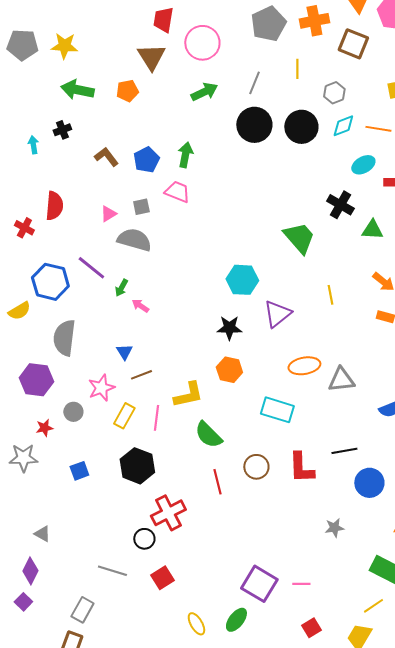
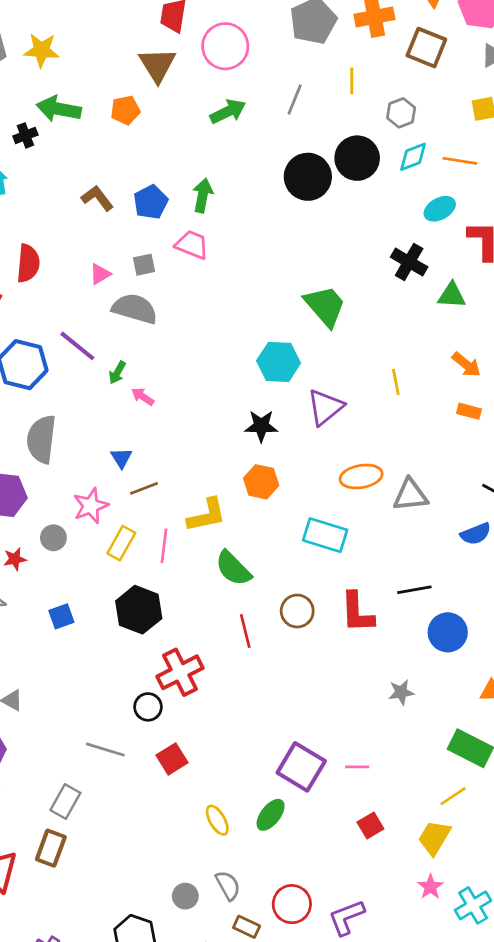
black circle: (254, 125) -> (308, 177), moved
black cross: (62, 130) -> (25, 135), moved
green trapezoid: (299, 238) -> (325, 306), moved

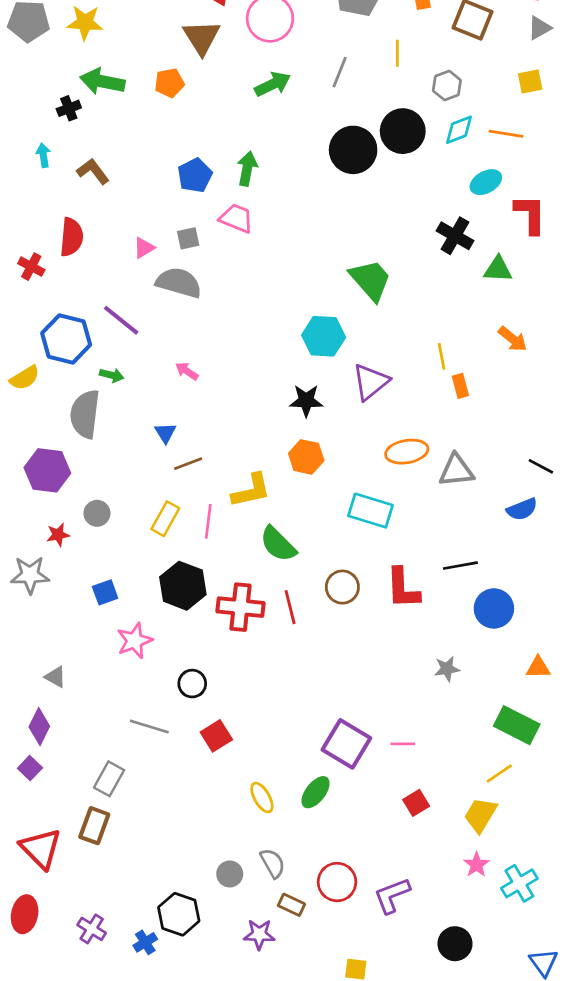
brown L-shape: (97, 198) -> (93, 171), moved
green arrow: (117, 373) -> (112, 375), moved, turned -105
orange rectangle: (469, 411) -> (460, 386), moved, turned 60
pink star: (91, 506) -> (135, 641), moved
red cross: (180, 672) -> (240, 607), moved, turned 33

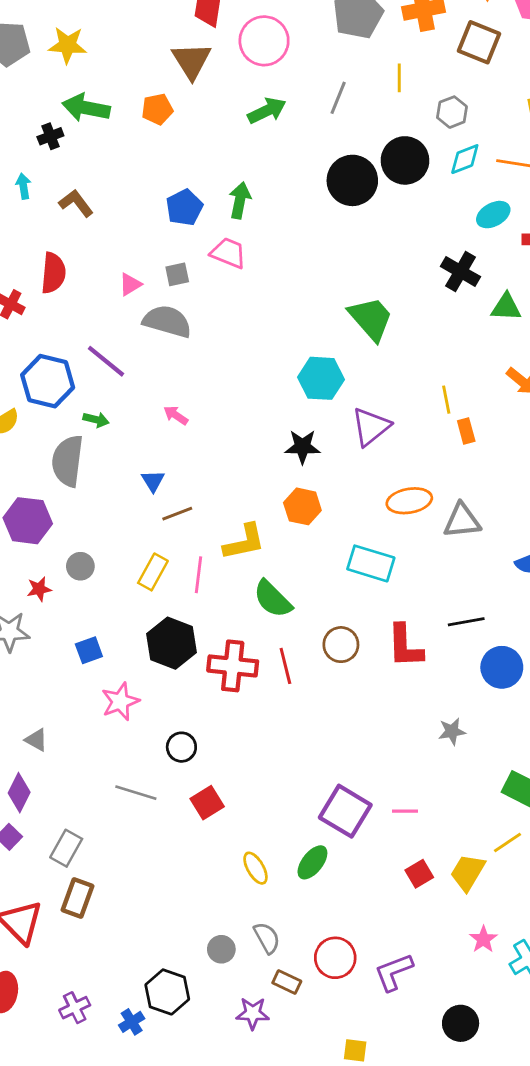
gray rectangle: (109, 779) -> (66, 848), moved
yellow trapezoid: (480, 815) -> (468, 872), moved
purple cross: (92, 929) -> (75, 1008), turned 32

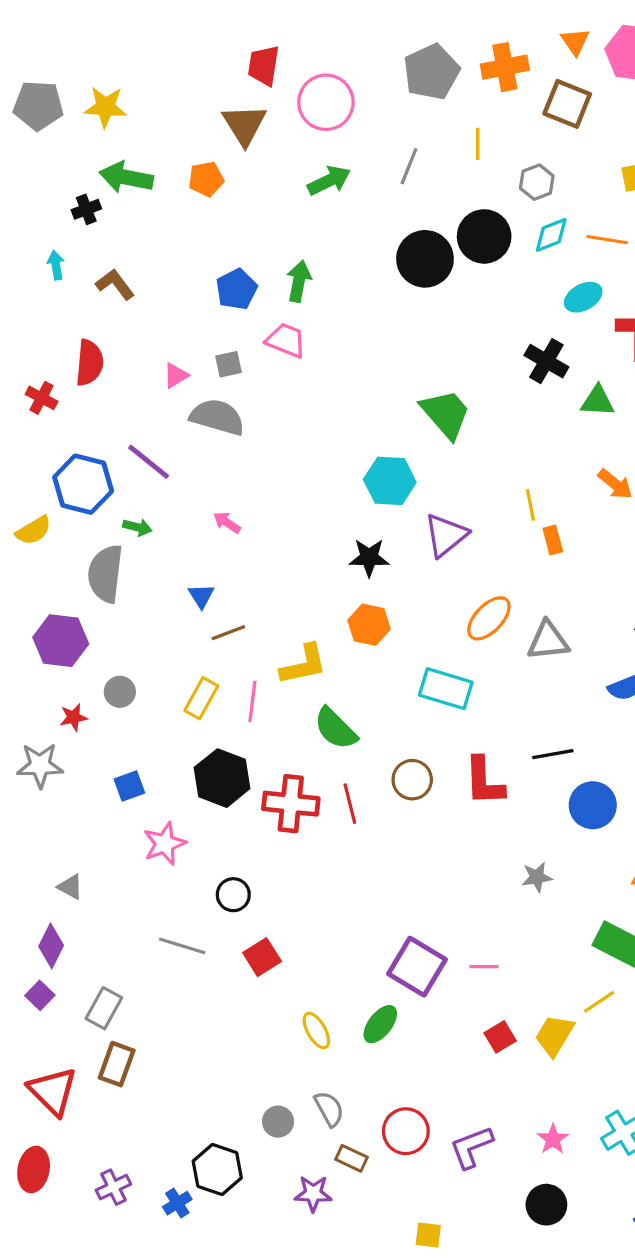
orange ellipse: (409, 501) -> (489, 618), turned -36
pink star: (483, 939) -> (553, 1139), moved

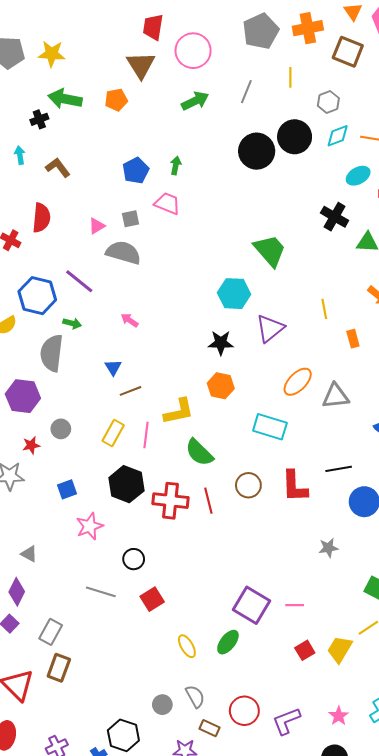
green arrow: (299, 281) -> (176, 165), size x0.7
orange rectangle: (553, 540) -> (353, 339), moved

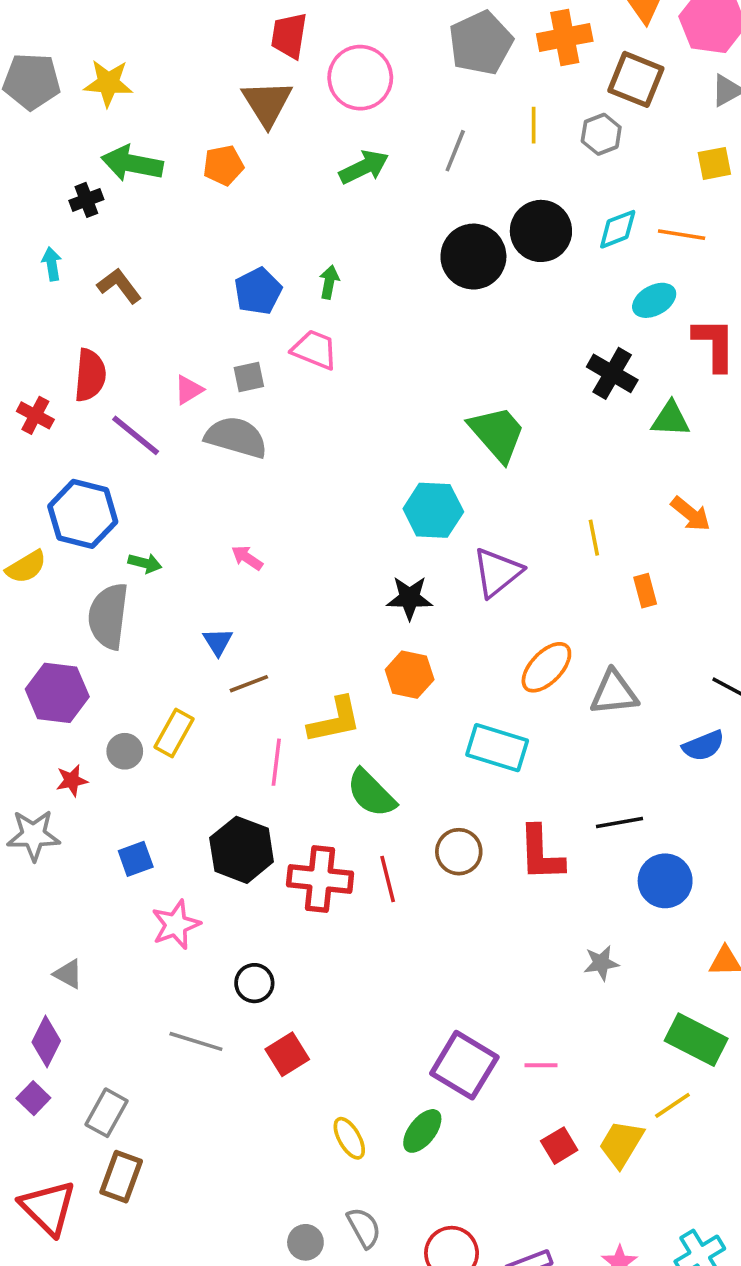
gray hexagon: (328, 102) -> (601, 134), moved
purple line: (79, 281) -> (136, 435), moved
yellow rectangle: (113, 433) -> (174, 733), moved

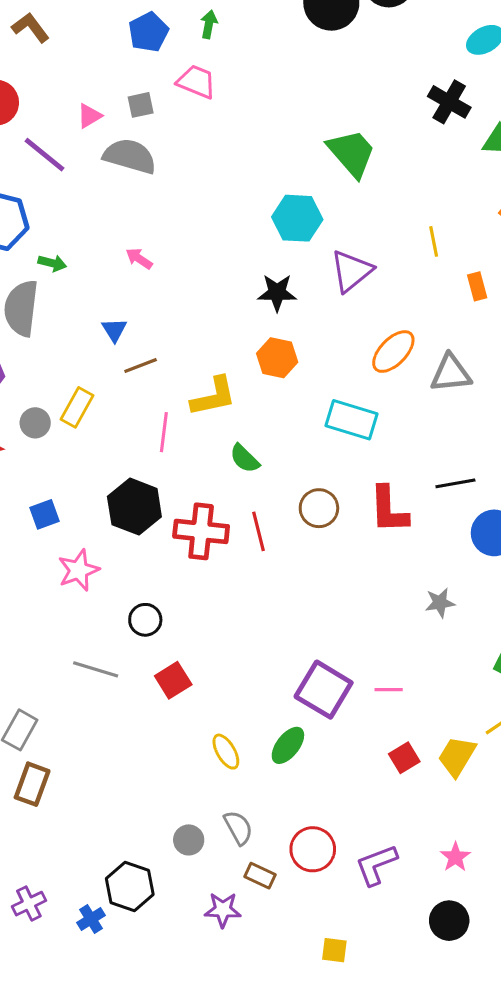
green semicircle: (371, 793) -> (244, 459), size x0.7

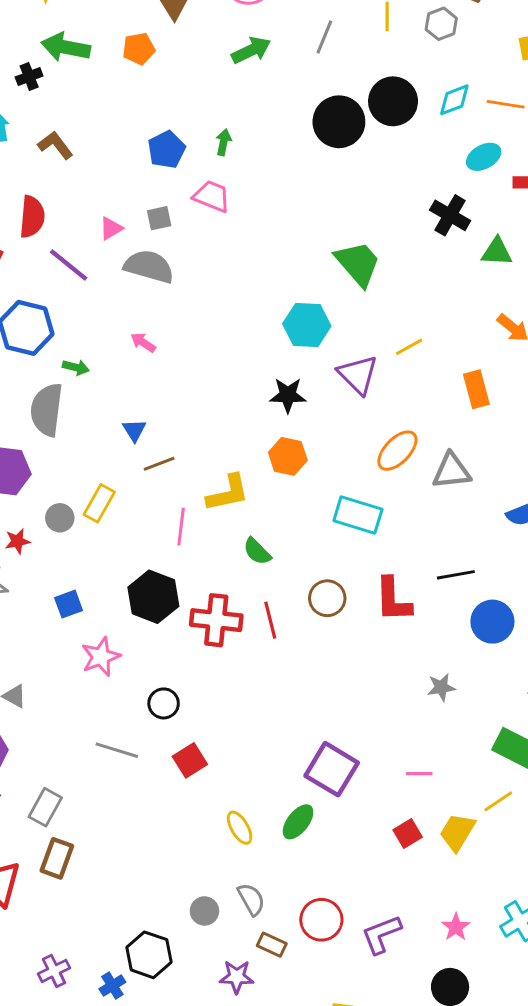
yellow line: (434, 241) -> (409, 347), moved, turned 72
pink arrow: (139, 258) -> (143, 342), moved
purple triangle: (351, 271) -> (358, 375), turned -36
orange rectangle: (477, 286) -> (476, 389), size x1.4
pink line: (389, 690) -> (419, 774), moved

